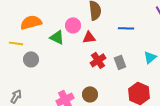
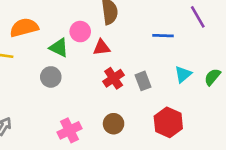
blue line: (126, 28) -> (163, 36), moved
gray circle: (31, 59) -> (51, 77), moved
brown circle: (90, 94) -> (114, 124), moved

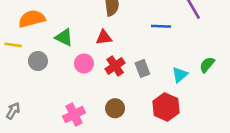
pink circle: (80, 32) -> (84, 63), moved
cyan triangle: (183, 74) -> (180, 75), moved
gray circle: (51, 77) -> (38, 61), moved

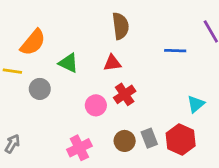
orange semicircle: (32, 19) -> (33, 42), turned 145
pink circle: (84, 63) -> (96, 105), moved
gray rectangle: (142, 68) -> (149, 138), moved

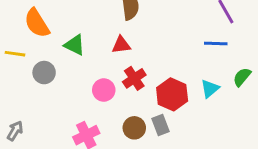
orange semicircle: (33, 42) -> (37, 23), turned 108
blue line: (175, 51) -> (216, 43), moved
red hexagon: (181, 140) -> (172, 94), moved

